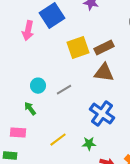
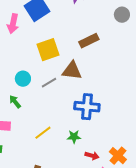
yellow square: (78, 48) -> (48, 50), moved
brown triangle: (104, 73) -> (72, 71), moved
blue cross: (102, 114) -> (87, 107), turned -30

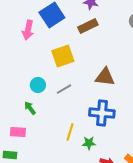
brown rectangle: (89, 41) -> (88, 26), moved
brown triangle: (72, 71) -> (105, 77), moved
yellow line: (43, 133) -> (70, 132), moved, turned -36

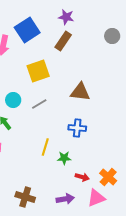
brown rectangle: (88, 26) -> (63, 41), turned -30
blue cross: (102, 113) -> (77, 128), size x0.7

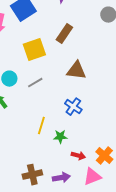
brown rectangle: (63, 41) -> (64, 34), moved
blue cross: (77, 128) -> (73, 107), turned 30
brown cross: (25, 197) -> (32, 175), moved, turned -30

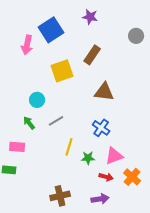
gray line: (35, 83) -> (56, 121), moved
pink triangle: (92, 177) -> (114, 156), moved
purple arrow: (61, 178) -> (100, 199), moved

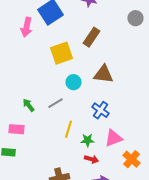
cyan circle: (37, 100) -> (74, 82), moved
red arrow: (106, 177) -> (92, 159), moved

